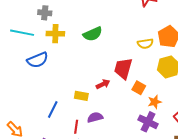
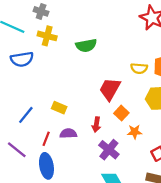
red arrow: (103, 84) -> (96, 125), moved, turned 112
purple cross: (148, 122) -> (109, 150), moved

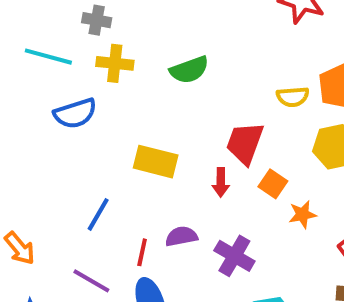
yellow rectangle: (59, 108) -> (156, 162), moved, size x1.5
red arrow: (96, 125) -> (221, 182), moved
purple cross: (109, 150) -> (234, 256), moved

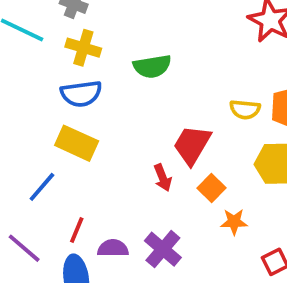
blue semicircle: (75, 113) -> (81, 94), moved
yellow rectangle: (156, 162) -> (77, 143), moved
red arrow: (221, 182) -> (163, 178), turned -32
purple semicircle: (181, 236) -> (113, 248), moved

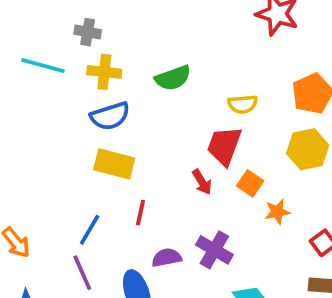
yellow semicircle: (245, 109) -> (243, 104), moved
blue line: (42, 187) -> (90, 230), moved
red line: (77, 230) -> (141, 213), moved
purple line: (24, 248) -> (82, 273), turned 36

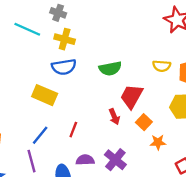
green semicircle: (173, 78) -> (110, 68), moved
yellow semicircle: (243, 104) -> (162, 66), moved
yellow rectangle: (114, 164) -> (45, 95), moved

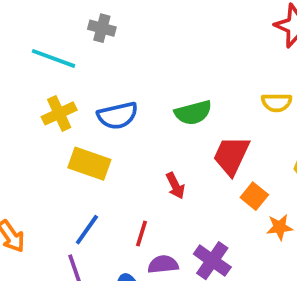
yellow cross: (65, 39) -> (59, 113), moved, turned -36
red arrow: (114, 117) -> (175, 186), moved
red line: (73, 130) -> (142, 233), moved

